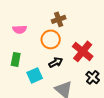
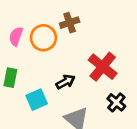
pink semicircle: (20, 29) -> (16, 36), turned 112
orange circle: (51, 39) -> (43, 38), moved

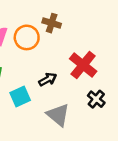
brown cross: (70, 23) -> (52, 23), turned 36

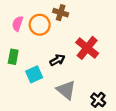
black cross: (96, 99) -> (98, 100), moved

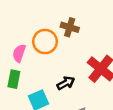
pink semicircle: (18, 24) -> (19, 53), moved

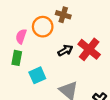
black arrow: (66, 83) -> (65, 50), moved

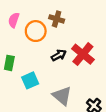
pink semicircle: (21, 36) -> (14, 20), moved

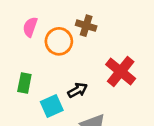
black arrow: (59, 55) -> (78, 90), moved

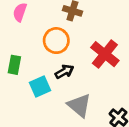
orange circle: (59, 41) -> (56, 41), moved

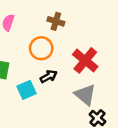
gray triangle: (79, 105) -> (85, 95), moved

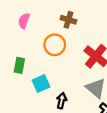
black arrow: (49, 76) -> (62, 101), moved, turned -49

